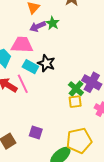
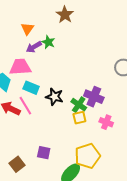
black star: (46, 63) -> (54, 97), moved

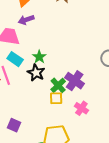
green star: (48, 42) -> (39, 57), moved

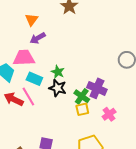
pink cross: (81, 108) -> (109, 114), turned 32

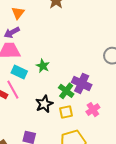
purple arrow: (38, 38) -> (12, 32), moved
black star: (58, 88) -> (44, 104), moved, turned 30
yellow square: (82, 109) -> (66, 112), moved

